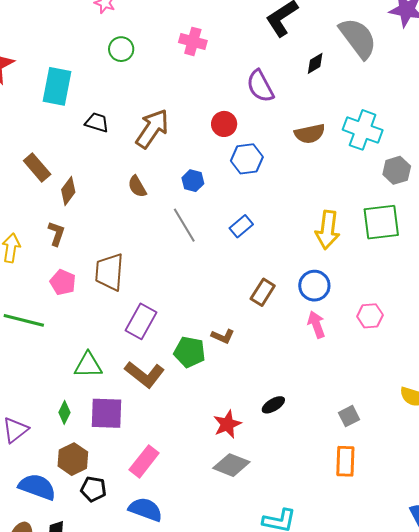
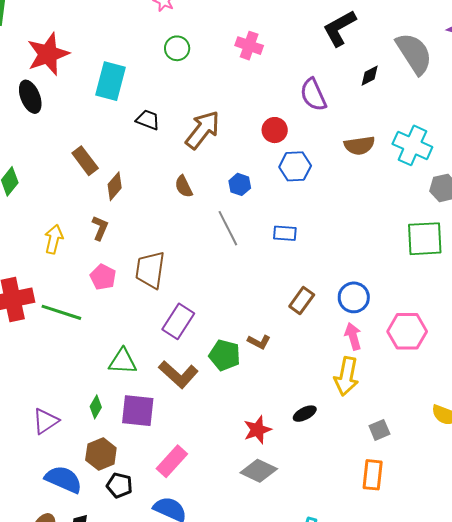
blue rectangle: (241, 226) -> (285, 233), turned 40
yellow arrow: (328, 230) -> (346, 376), moved
pink hexagon: (370, 316) -> (407, 331), size x1.5

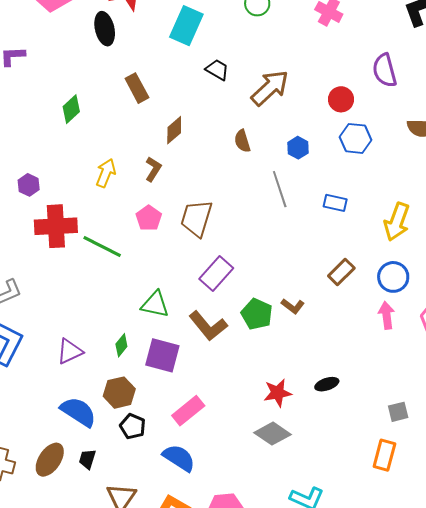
brown rectangle: (85, 161) -> (137, 88), moved
yellow arrow: (346, 376) -> (397, 222), moved

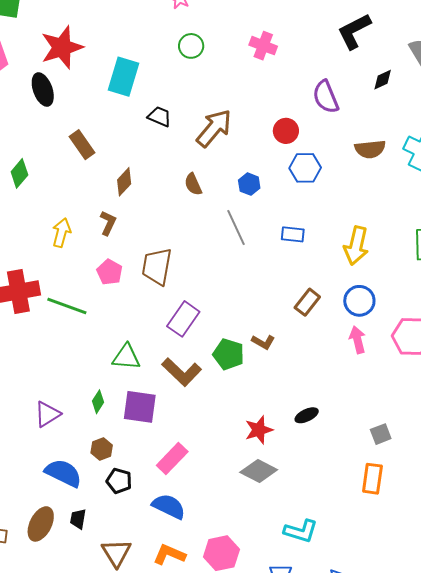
brown hexagon: (119, 393) -> (102, 449), size x0.7

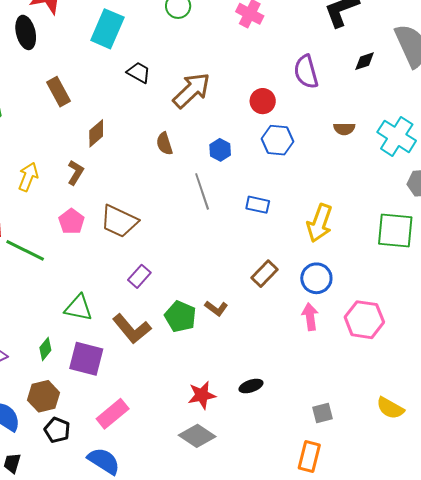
brown semicircle: (370, 149) -> (344, 129), size x0.7
brown trapezoid: (157, 267) -> (119, 221), turned -81
purple rectangle: (183, 319) -> (139, 276), size x0.7
brown hexagon: (102, 449) -> (44, 396), size x1.4

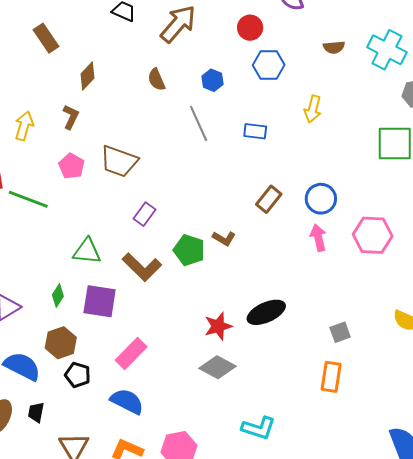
yellow arrow: (320, 223) -> (313, 109), moved, size x0.7
black ellipse: (251, 386) -> (266, 312), size x1.6

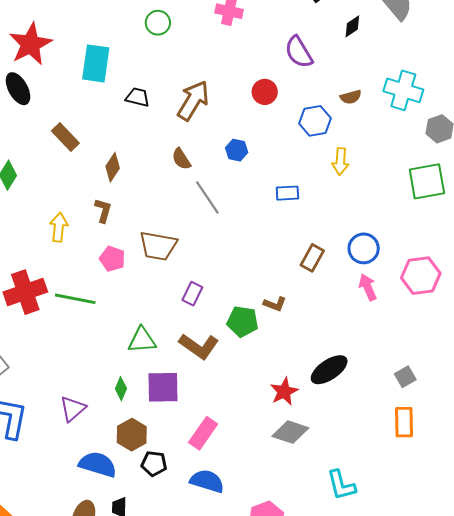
blue hexagon: (269, 65) -> (315, 121), moved
gray line: (199, 123) -> (207, 197), moved
cyan L-shape: (259, 428) -> (341, 485), turned 68

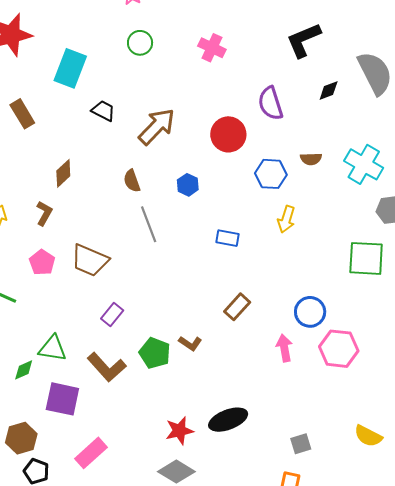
red circle: (265, 92) -> (228, 134), size x1.4
brown rectangle: (65, 137) -> (22, 114), moved
blue circle: (364, 248) -> (310, 312), moved
green diamond: (121, 389) -> (24, 370), moved, turned 30

